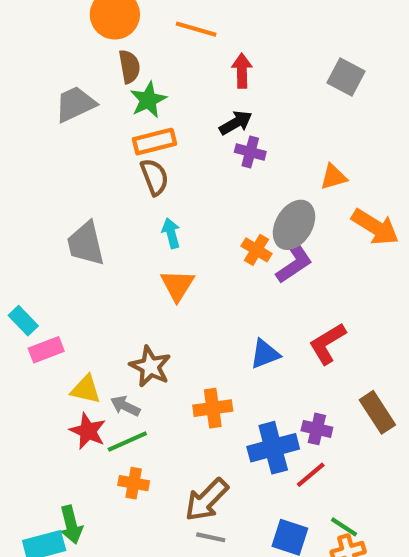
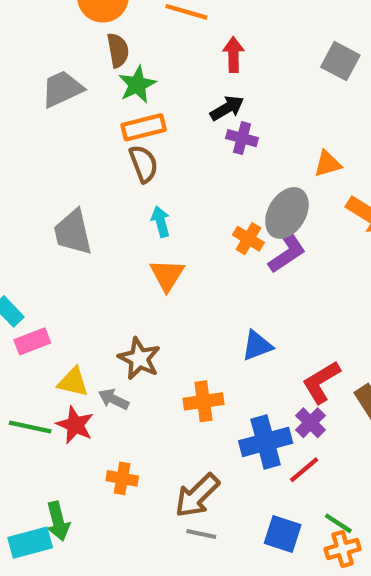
red L-shape: (327, 344) -> (321, 382), moved
purple cross: (317, 429) -> (310, 423), turned 32
green line: (127, 441) -> (30, 427), moved, turned 36

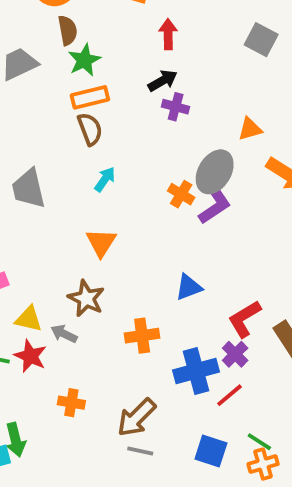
cyan arrow: (161, 222) -> (105, 179), turned 50
orange triangle: (167, 275) -> (101, 243), moved

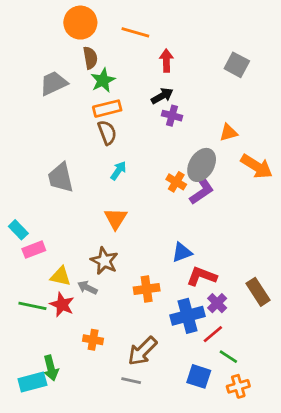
red L-shape: (244, 319) -> (202, 276), moved, turned 52
green line: (259, 442) -> (228, 357), moved
gray line: (140, 451) -> (131, 381), moved

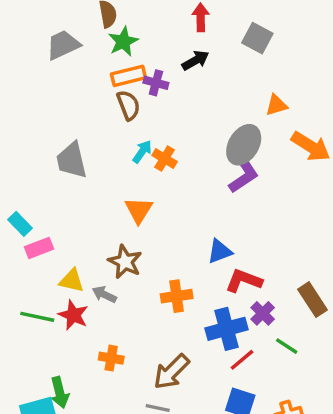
gray square: (237, 65) -> (257, 38), moved
purple cross: (172, 116) -> (156, 83), moved
orange cross: (176, 182) -> (165, 158), moved
red line: (213, 334) -> (242, 360), moved
green line: (228, 357) -> (287, 346), moved

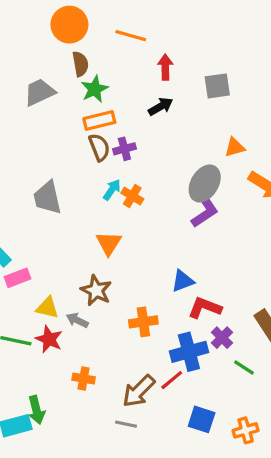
gray square: (257, 38) -> (217, 86), turned -36
purple cross: (156, 83) -> (124, 149), moved, turned -30
red line: (242, 360) -> (172, 380), moved

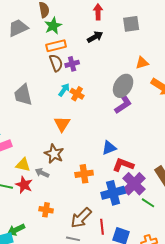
purple cross: (222, 338) -> (134, 184), size x1.6
red line: (172, 380) -> (102, 227), moved, turned -56
green arrow: (36, 410) -> (16, 230), turned 78

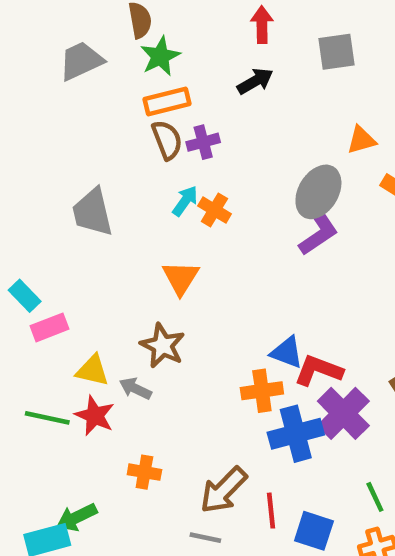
blue triangle: (109, 148) -> (287, 352), moved, turned 42
orange cross: (84, 174) -> (262, 391), moved
green line: (148, 203) -> (375, 497), moved, turned 32

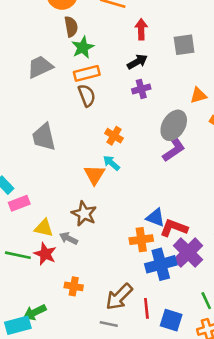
gray trapezoid: (81, 61) -> (40, 67), moved
purple cross: (203, 142) -> (141, 89), moved
cyan arrow: (185, 201) -> (111, 163), moved, turned -84

